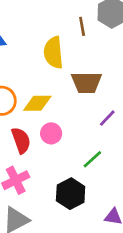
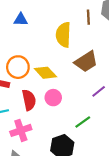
brown trapezoid: (86, 83) -> (86, 62), turned -40
yellow diamond: (37, 103) -> (45, 73), turned 40

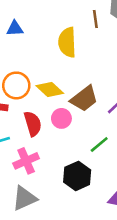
brown trapezoid: (86, 62) -> (84, 99), moved

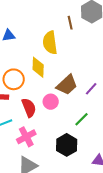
yellow diamond: (50, 89) -> (38, 67), moved, turned 55

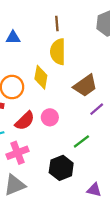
brown line: (70, 23) -> (57, 23), moved
brown trapezoid: (67, 85) -> (85, 86), moved
red semicircle: (29, 108) -> (25, 121), turned 60

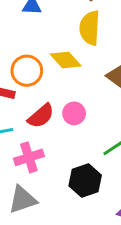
yellow diamond: (41, 77) -> (66, 60), turned -55

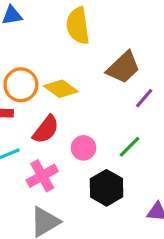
yellow diamond: (66, 60) -> (61, 89), moved
pink circle: (74, 113) -> (83, 148), moved

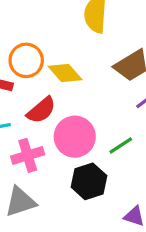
pink circle: (83, 148) -> (75, 137), size x1.6

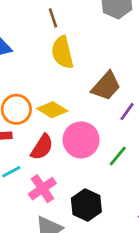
pink circle: (75, 137) -> (81, 140), moved
black hexagon: (89, 181) -> (86, 205), moved

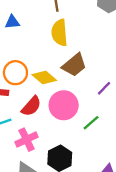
brown trapezoid: (106, 86) -> (74, 65), moved

